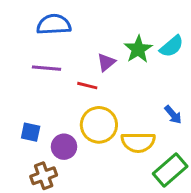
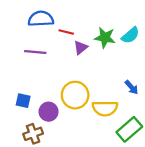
green star: (138, 49) -> (105, 38), turned -30
red line: (87, 86) -> (66, 32), moved

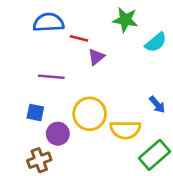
green star: (105, 38) -> (125, 20), moved
purple line: (35, 52) -> (51, 77), moved
blue square: (23, 101) -> (35, 113), moved

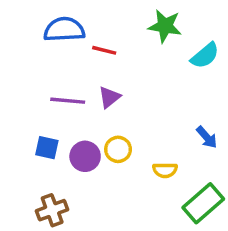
purple triangle: (96, 57) -> (109, 97), moved
yellow circle: (90, 114) -> (118, 149), size x0.6
yellow semicircle: (125, 130) -> (165, 170), size x0.6
purple circle: (58, 134) -> (85, 156), moved

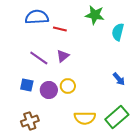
cyan semicircle: (205, 56) -> (118, 32), turned 144
purple line: (68, 101) -> (39, 58), turned 30
yellow semicircle: (165, 170) -> (85, 118), moved, size x1.5

